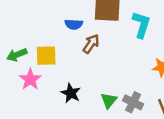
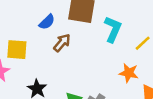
blue semicircle: (74, 24) -> (47, 22), turned -54

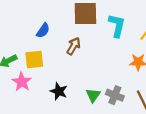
blue semicircle: (47, 22) -> (43, 31), moved

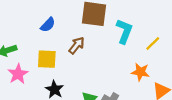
yellow square: (34, 60) -> (47, 59), moved

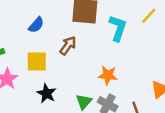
yellow line: (153, 44) -> (149, 16), moved
orange star: (140, 72) -> (108, 75), moved

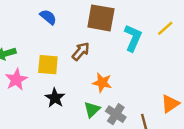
blue semicircle: (36, 25) -> (48, 17), moved, turned -96
orange star: (108, 75) -> (102, 83), moved

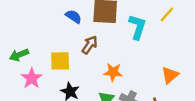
blue semicircle: (48, 17) -> (73, 17), moved
orange triangle: (170, 104) -> (170, 75), moved

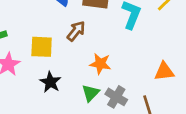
orange triangle: (170, 75) -> (164, 71), turned 30

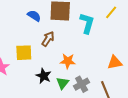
black star: (50, 82) -> (44, 76), moved
gray cross: (116, 97) -> (82, 84), turned 35

